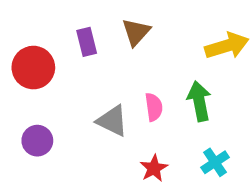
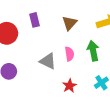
brown triangle: (136, 32) -> (69, 23), moved

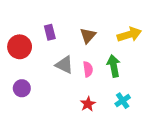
gray triangle: (48, 61) -> (64, 65), moved

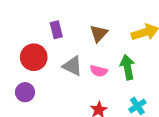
red circle: (20, 47) -> (34, 57), moved
pink semicircle: (88, 69) -> (99, 71), turned 112

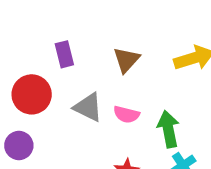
green arrow: (127, 67) -> (168, 129), moved

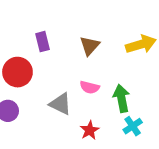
gray triangle: (88, 107) -> (60, 104), moved

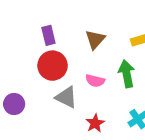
red circle: (17, 72) -> (53, 66), moved
green arrow: (122, 98) -> (127, 74), moved

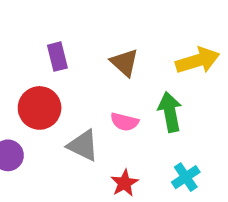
brown triangle: (95, 39) -> (124, 62), turned -30
red circle: (53, 66) -> (40, 108), moved

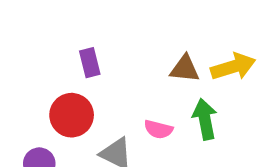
brown triangle: (124, 62) -> (185, 69), moved, turned -36

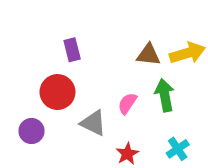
pink semicircle: (158, 129) -> (127, 103), turned 110

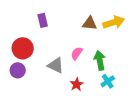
red circle: (57, 92) -> (23, 48), moved
green arrow: (165, 95) -> (100, 60), moved

